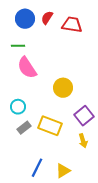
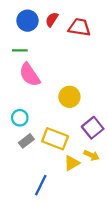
yellow arrow: (83, 141) -> (92, 155), turned -48
yellow triangle: (63, 171) -> (72, 163), moved

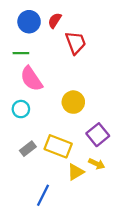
red trapezoid: (79, 27) -> (76, 43), moved, turned 60
cyan circle: (20, 118) -> (21, 109), moved

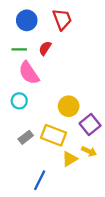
red semicircle: (55, 21) -> (45, 48), moved
red trapezoid: (76, 43) -> (62, 19), moved
yellow circle: (73, 102) -> (69, 106), moved

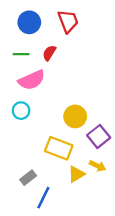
pink semicircle: (29, 73) -> (32, 80), turned -80
gray rectangle: (26, 137) -> (28, 178), moved

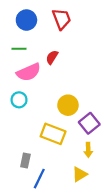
red semicircle: (49, 53) -> (52, 57), moved
yellow arrow: (97, 166) -> (88, 150), turned 64
yellow triangle: (76, 174) -> (80, 174), moved
gray rectangle: (28, 178) -> (25, 160), turned -40

